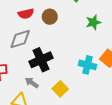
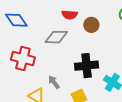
black cross: (41, 60) -> (87, 66), moved

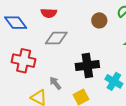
red semicircle: (70, 15) -> (49, 13), moved
brown circle: (91, 25) -> (99, 20), moved

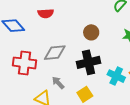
brown circle: (99, 20) -> (91, 32), moved
gray diamond: (56, 38) -> (55, 53), moved

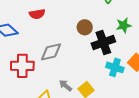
black cross: (89, 62) -> (103, 42), moved
gray arrow: (58, 83) -> (65, 86), moved

